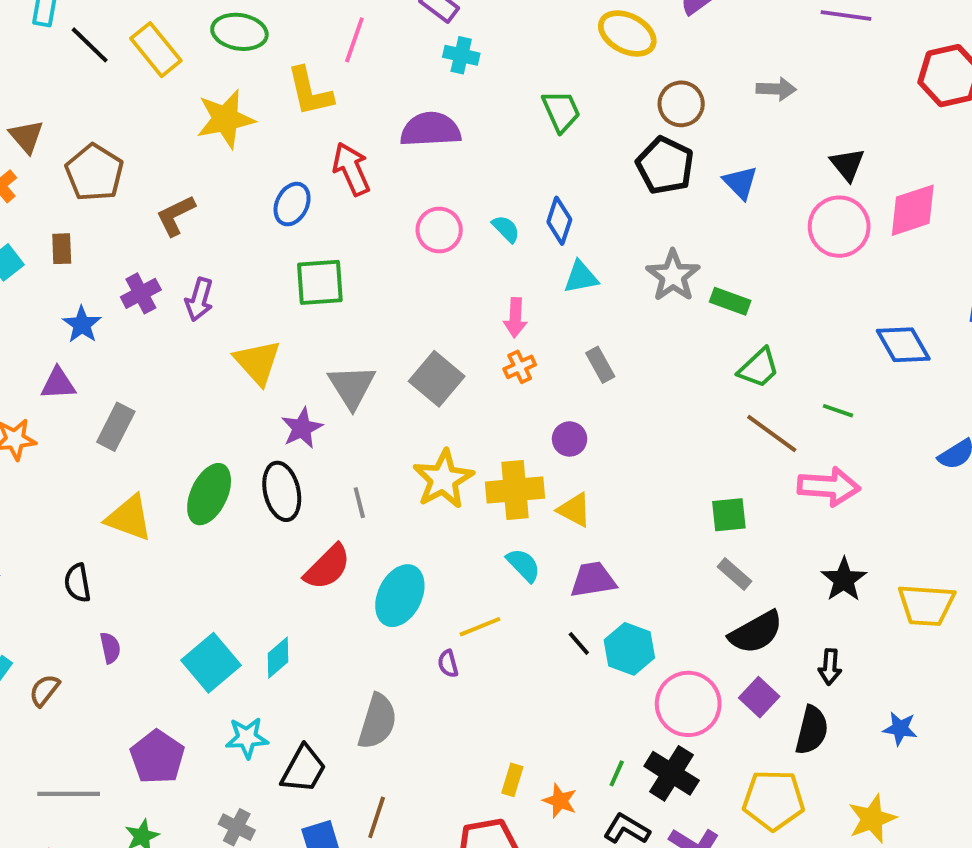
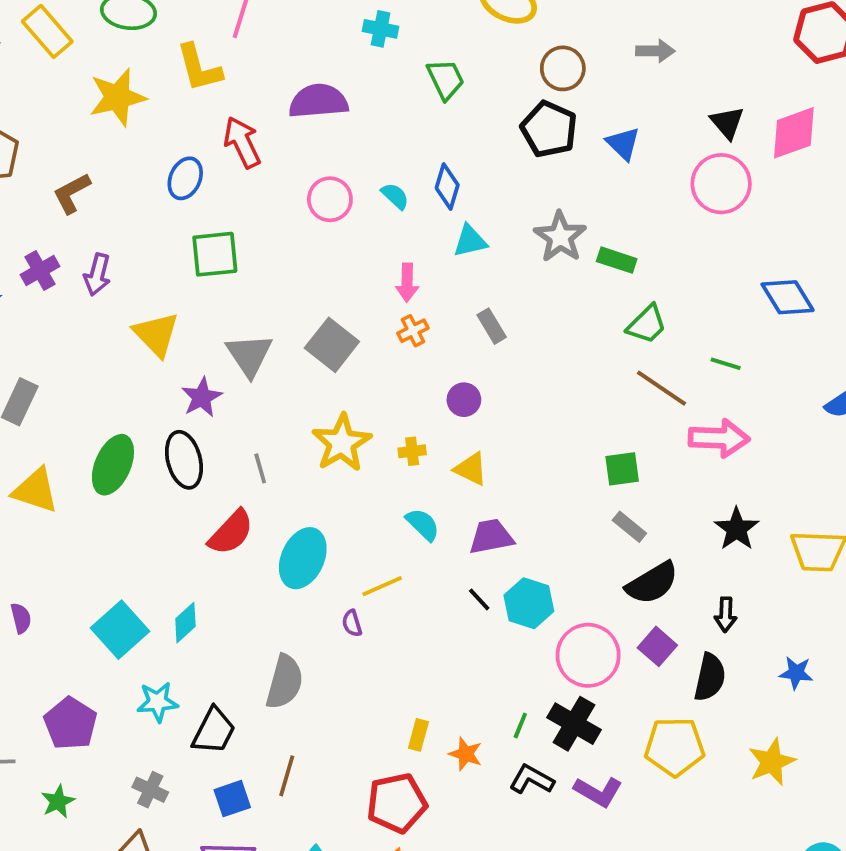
cyan cross: (461, 55) -> (381, 29), moved
pink diamond: (913, 210) -> (794, 133), moved
yellow cross: (515, 490) -> (412, 451), size x0.5

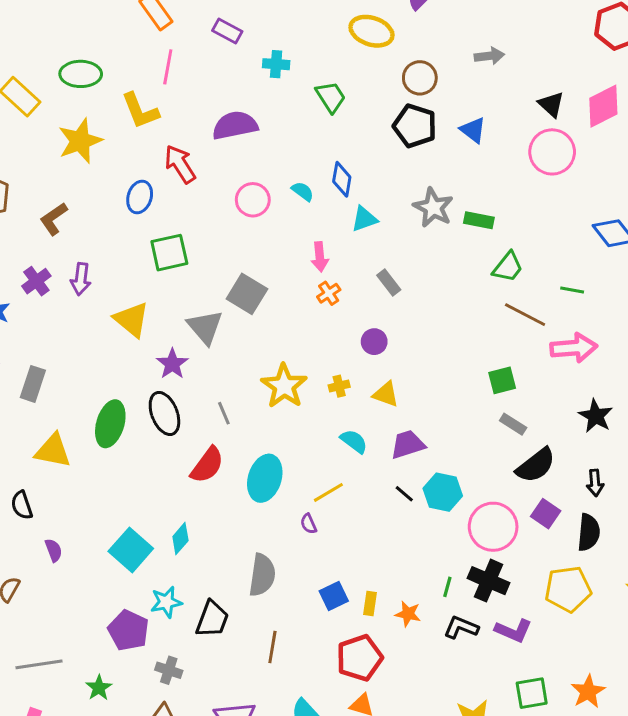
gray square: (332, 345) -> (247, 294), moved
purple pentagon: (70, 723) -> (128, 630), moved
blue square: (232, 799) -> (334, 596), moved

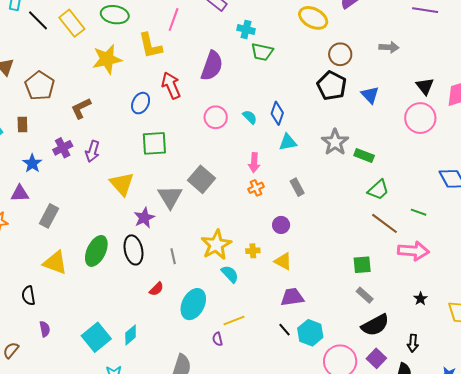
green trapezoid: (331, 97) -> (262, 52), moved, turned 125
purple semicircle: (235, 125) -> (212, 66), turned 112
black star: (596, 416) -> (420, 299), size x0.6
cyan semicircle: (354, 441) -> (230, 274), moved
red semicircle: (207, 465) -> (156, 289), size x0.6

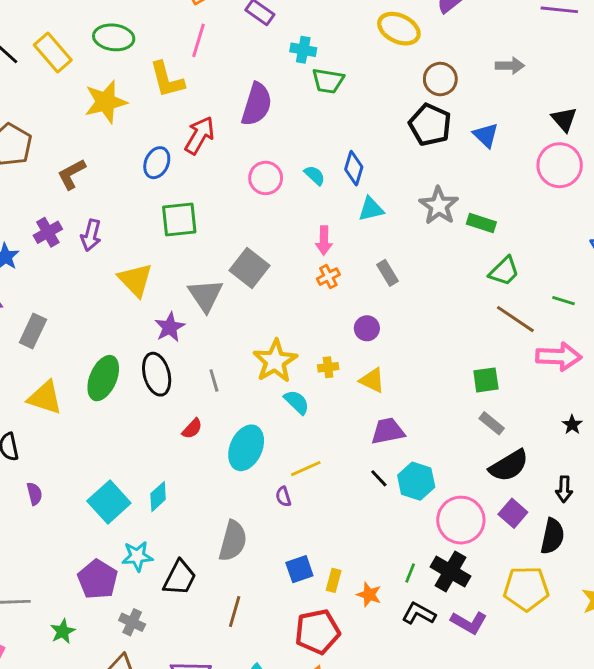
red arrow: (171, 86) -> (199, 135), turned 56

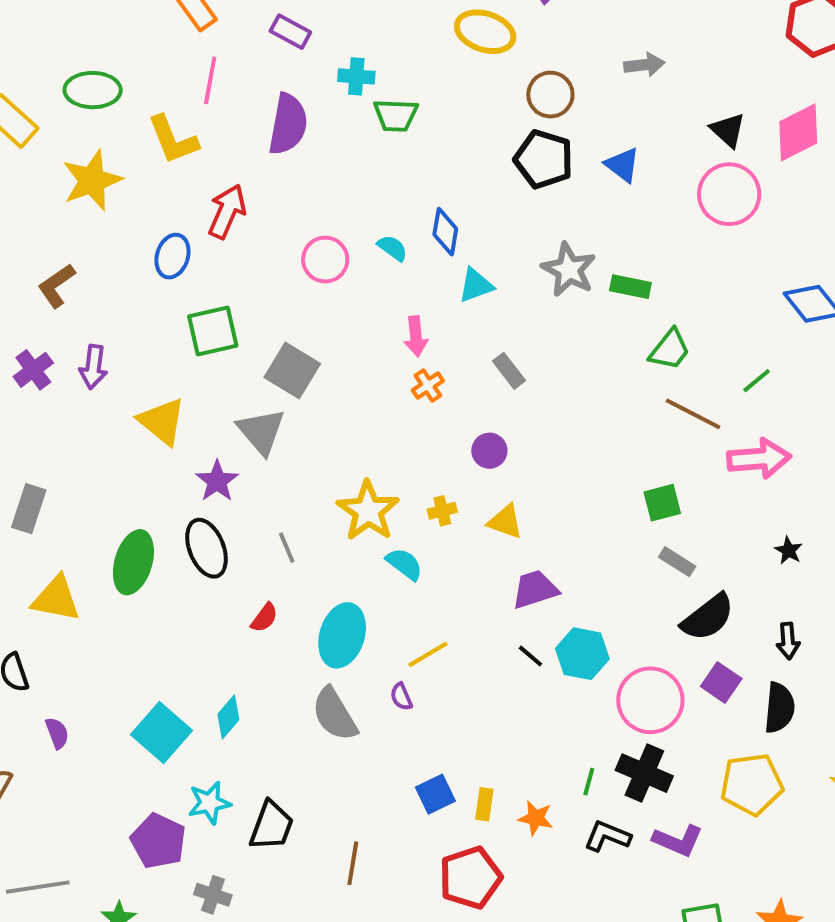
purple semicircle: (257, 104) -> (288, 124), moved
gray square: (250, 268) -> (292, 371), moved
green line: (564, 301) -> (757, 381), turned -50
gray semicircle: (233, 541) -> (335, 714), moved, turned 141

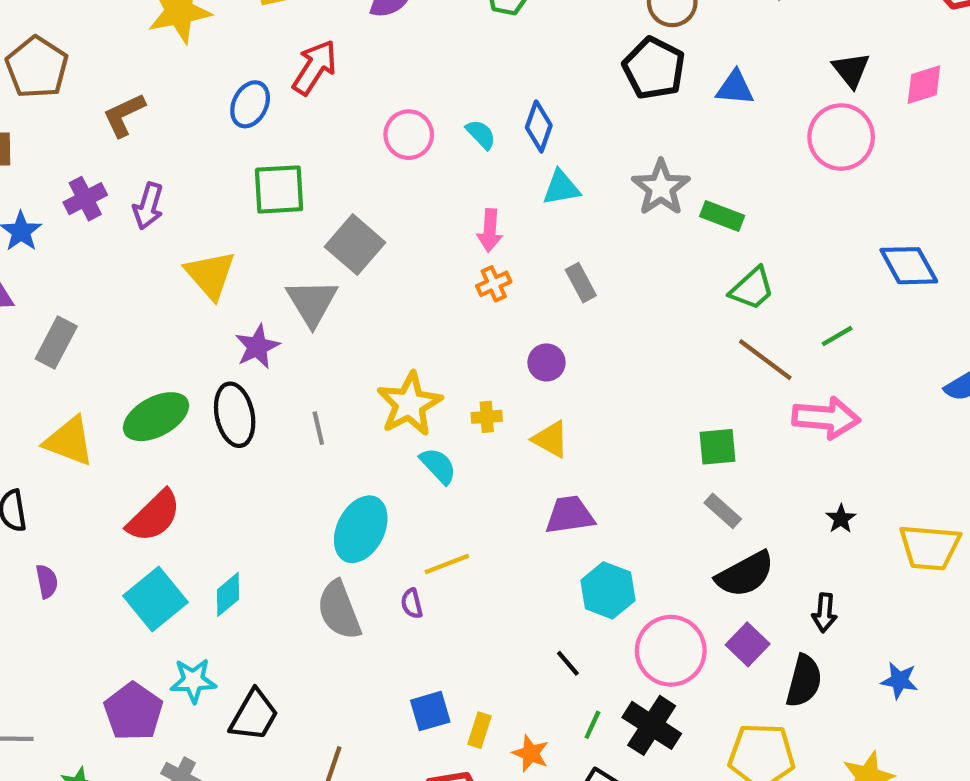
pink diamond: (798, 132) -> (924, 85), size x0.7
blue triangle: (622, 165) -> (735, 88), turned -42
green ellipse: (133, 562) -> (156, 417), turned 36
red semicircle: (264, 618) -> (154, 516), moved, size x1.8
black line: (530, 656) -> (568, 663), moved

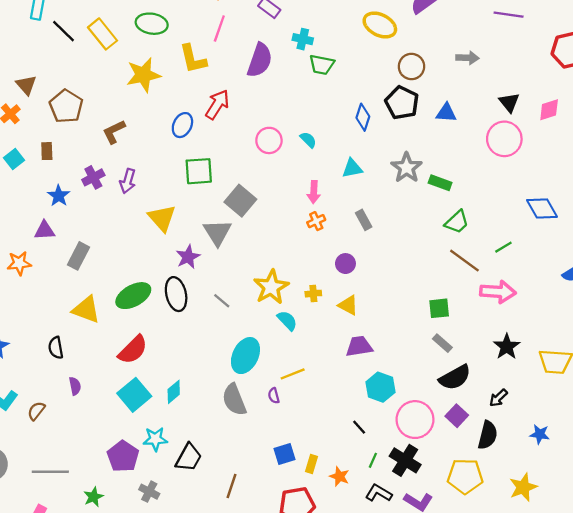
blue diamond: (539, 126) -> (363, 117), moved
gray line: (318, 428) -> (222, 301), turned -36
black star: (841, 519) -> (507, 347), size x1.6
black arrow: (824, 613) -> (498, 398), turned 42

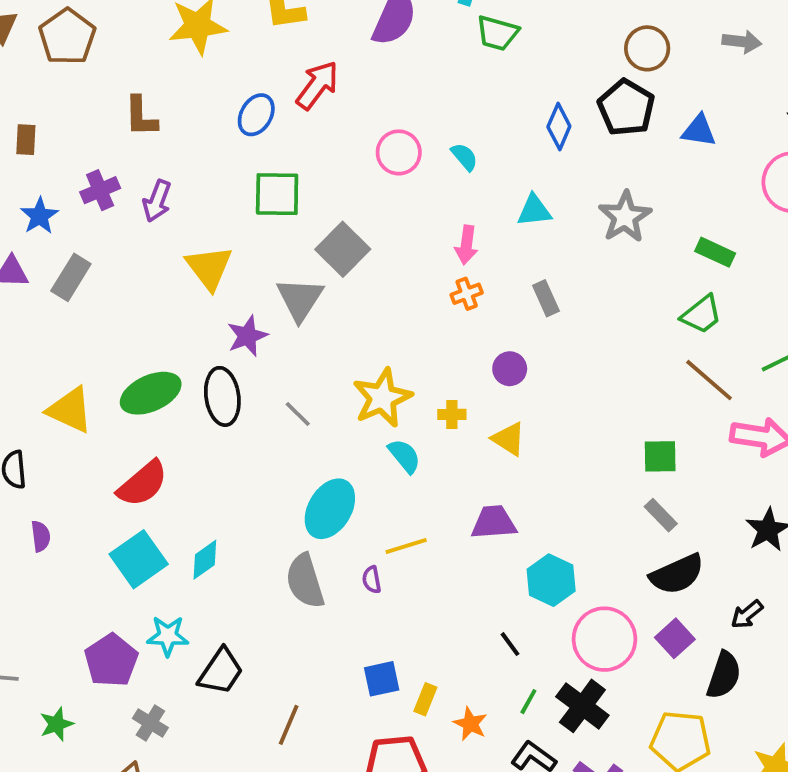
brown pentagon: (66, 106) -> (67, 37), moved
brown L-shape: (114, 132) -> (141, 116), turned -70
green rectangle: (440, 183) -> (715, 252), moved
gray rectangle: (79, 256) -> (71, 277), moved
purple trapezoid: (359, 346) -> (494, 522), moved

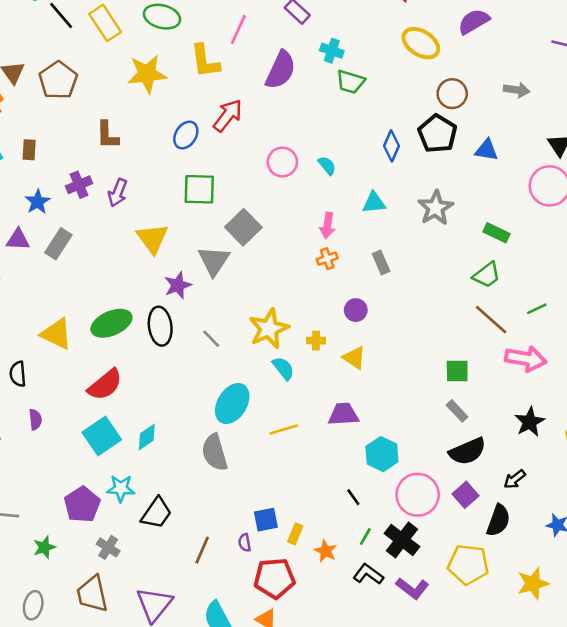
purple semicircle: (372, 580) -> (245, 543), moved

